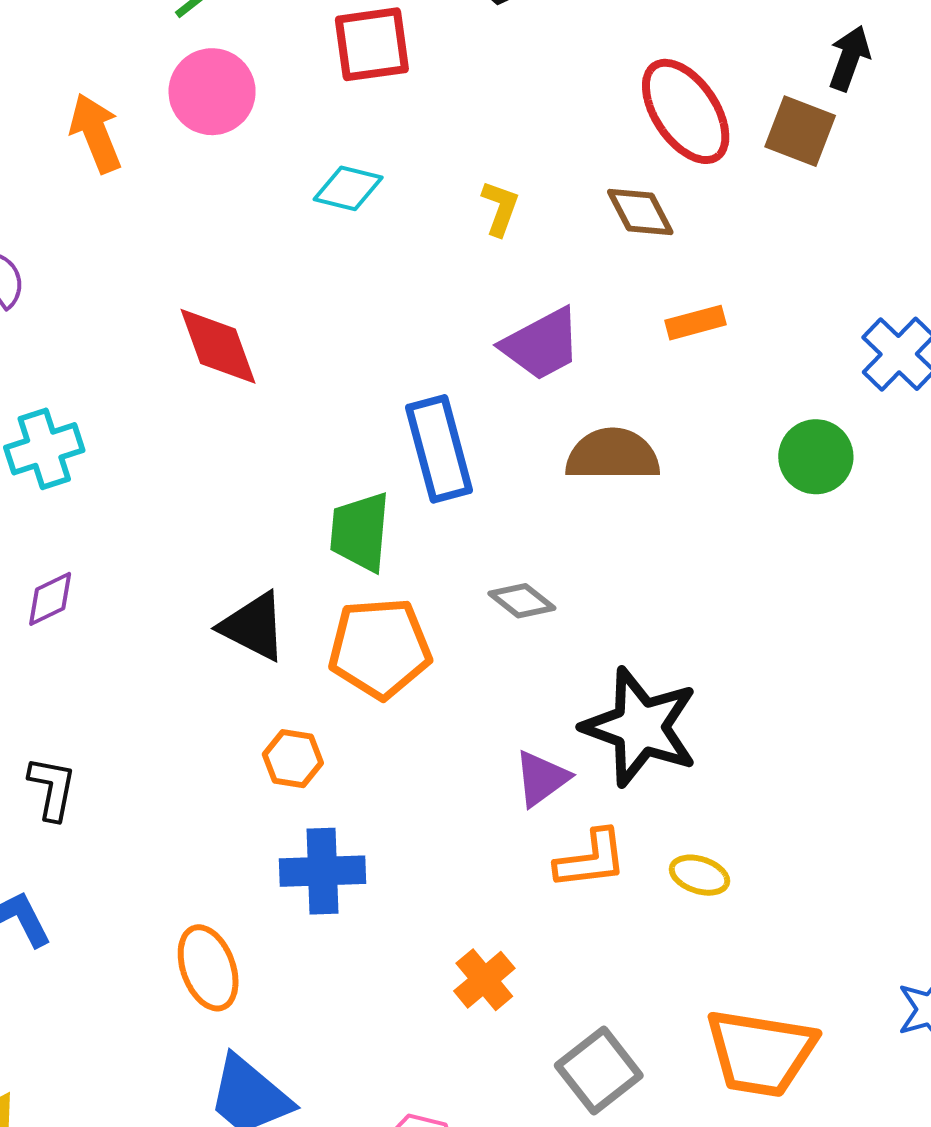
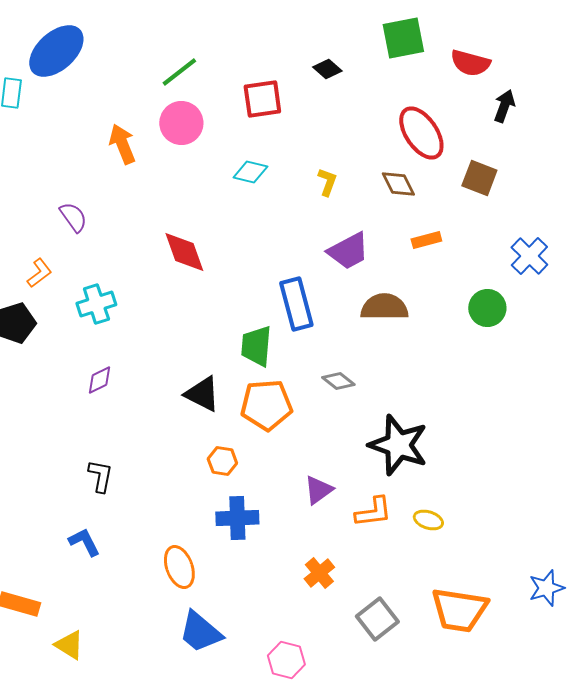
brown square: (800, 131) -> (479, 178), moved
purple triangle: (542, 778) -> (318, 490), moved

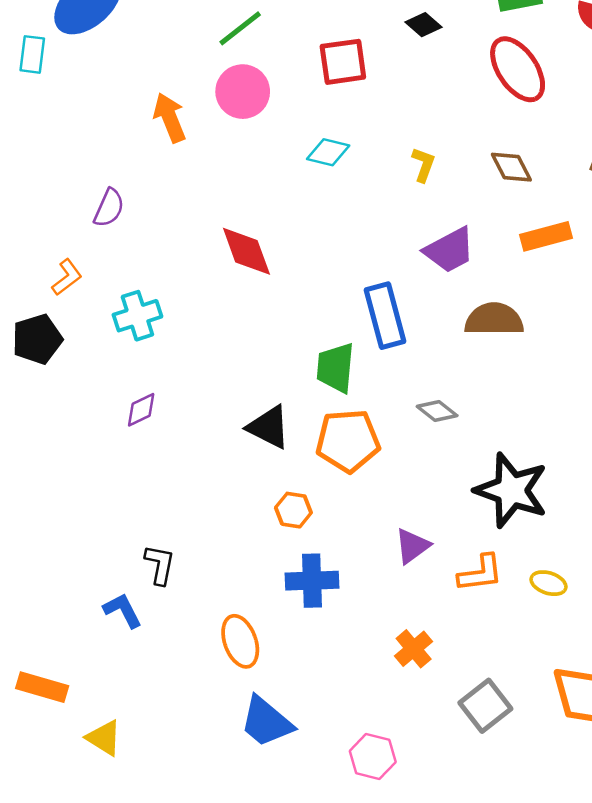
red ellipse: (421, 133) -> (518, 69), moved
purple semicircle: (73, 217) -> (109, 208), turned 60
orange rectangle: (426, 240) -> (546, 236), size x1.4
black L-shape: (100, 476) -> (160, 565), moved

